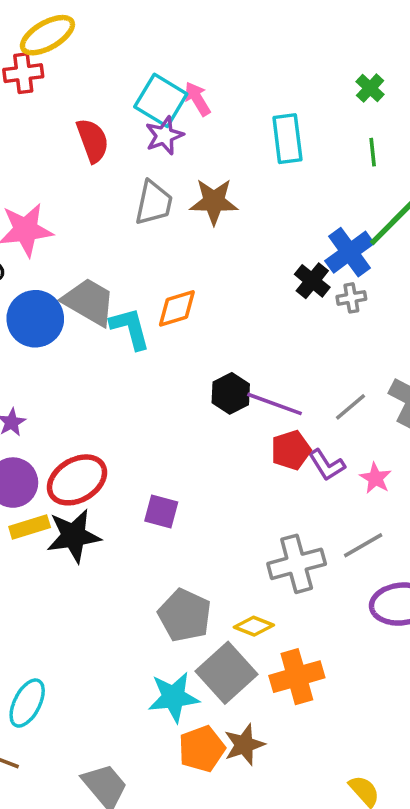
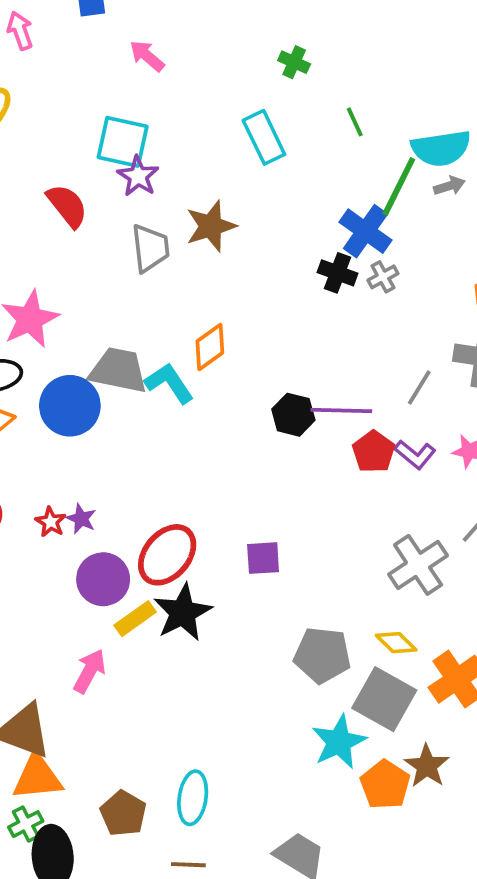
green cross: (370, 88) -> (294, 62), moved
pink arrow: (197, 99) -> (147, 56), moved
yellow diamond: (254, 626) -> (396, 643), turned 42

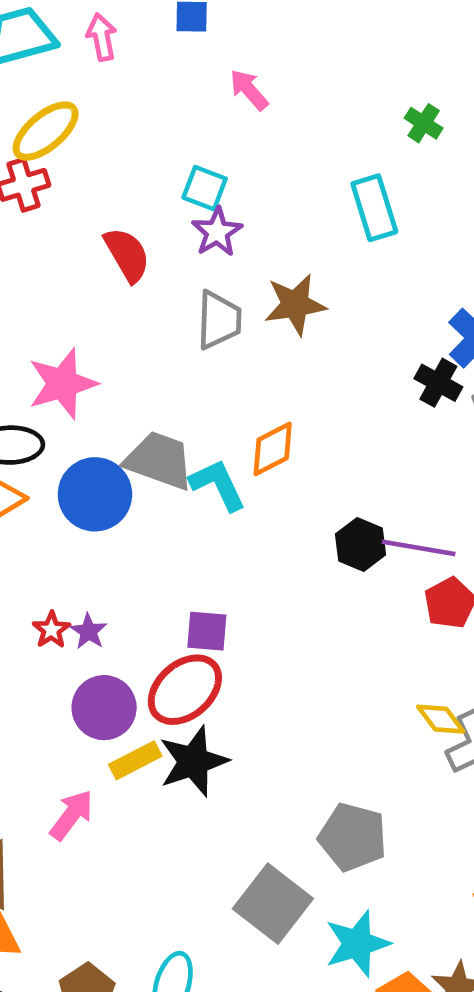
cyan square: (123, 142) -> (205, 188), size x0.7
purple square: (263, 558) -> (207, 631), moved
yellow diamond: (396, 643) -> (441, 719), moved
gray square: (384, 699) -> (273, 904), moved

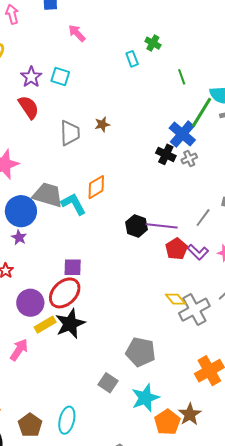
cyan rectangle: (374, 208) -> (132, 59), moved, size x0.6
purple star: (217, 232) -> (31, 77), moved
brown star: (295, 305) -> (102, 124), size x0.6
purple star: (89, 631) -> (19, 237), moved
gray square: (273, 904) -> (108, 383), size x0.6

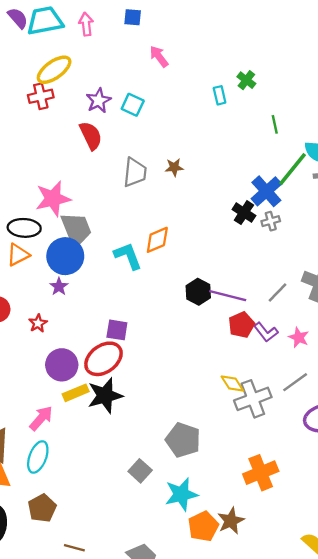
gray trapezoid: (48, 195) -> (76, 230), moved, turned 44
cyan ellipse: (67, 420) -> (38, 457), moved

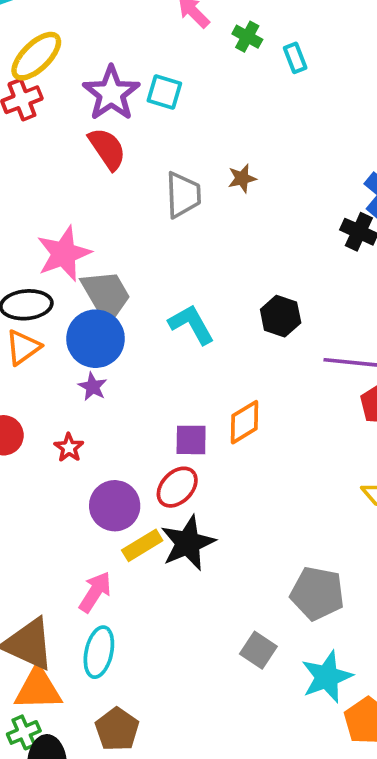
green cross: (246, 80) -> (247, 37), moved
purple star: (99, 101) -> (111, 93), size x1.4
orange diamond: (157, 240) -> (245, 422), moved
black hexagon: (198, 292) -> (281, 316), moved
red ellipse: (103, 359) -> (177, 487), size x0.7

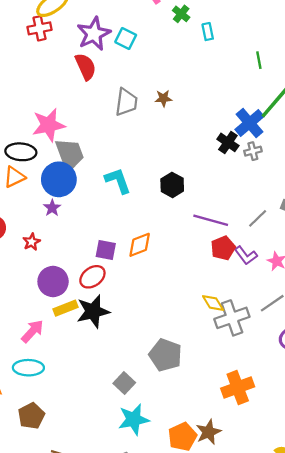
cyan ellipse: (99, 652) -> (28, 368), turned 68
cyan star: (327, 677) -> (134, 419), moved

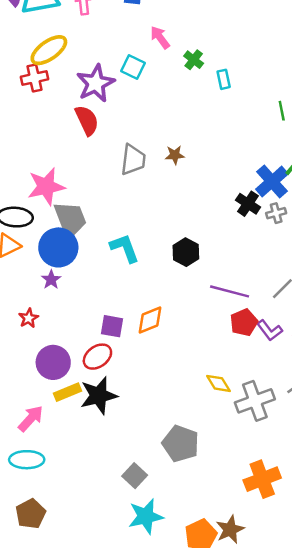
cyan square: (126, 38) -> (133, 67), moved
yellow diamond: (213, 303) -> (218, 383), moved

